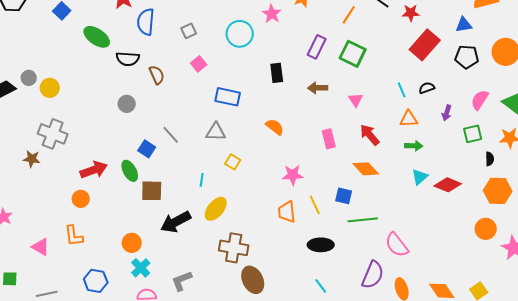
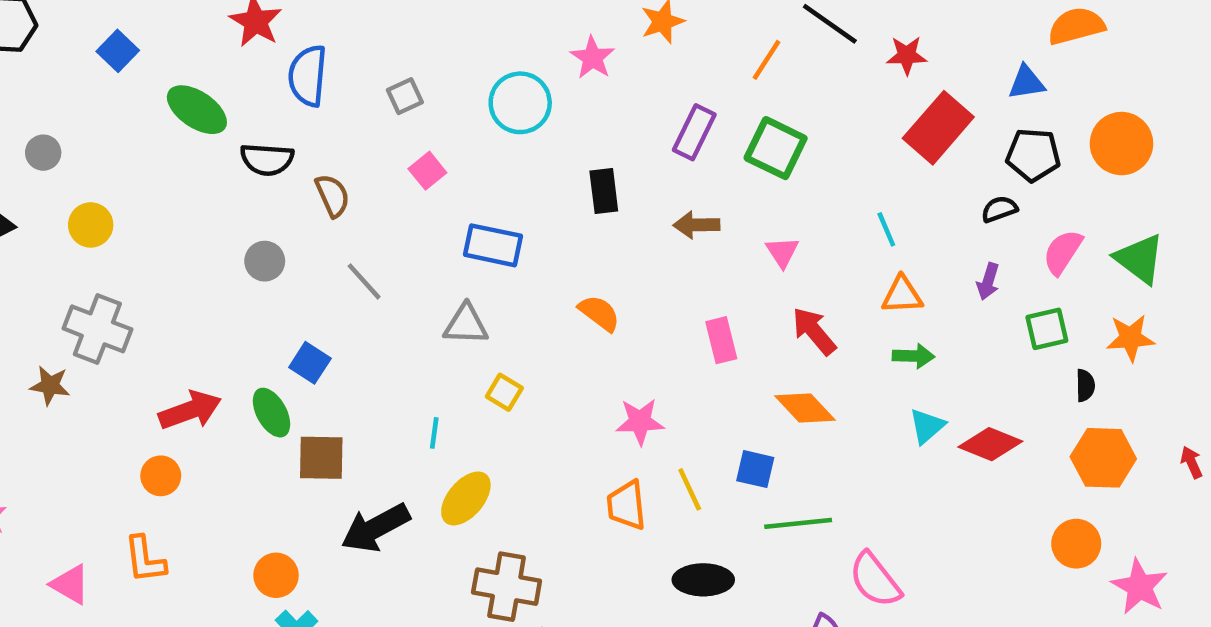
gray circle: (29, 78) -> (43, 153), moved
black semicircle: (427, 88) -> (999, 209), moved
gray line: (171, 135) -> (364, 281), moved

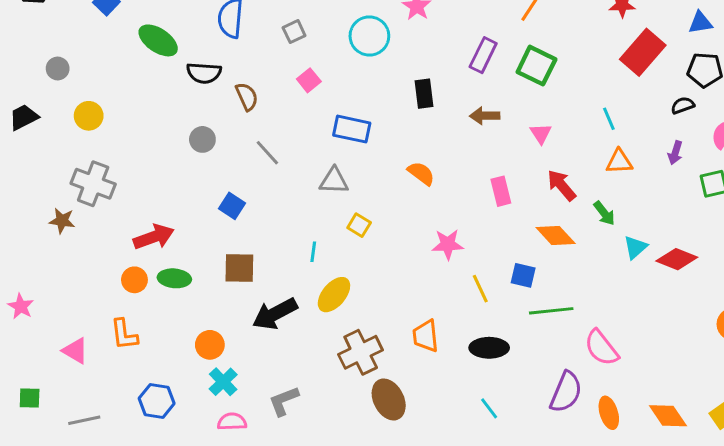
green arrow: (913, 356) -> (604, 213), moved, turned 50
green ellipse: (271, 413) -> (174, 278), moved, turned -56
orange trapezoid: (626, 505) -> (426, 336), moved
brown cross: (507, 587) -> (361, 352), turned -36

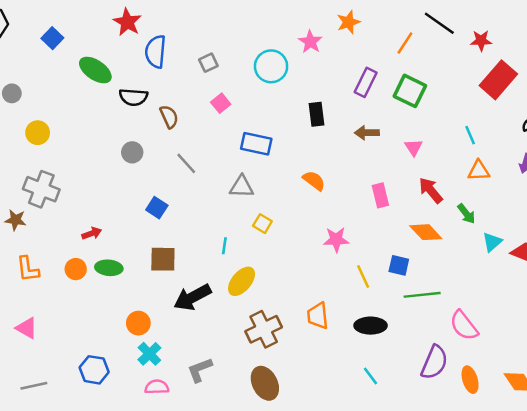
red arrow: (154, 237) -> (92, 233), size x0.6
orange L-shape: (124, 334) -> (28, 269), moved
brown ellipse: (389, 399) -> (265, 383), moved

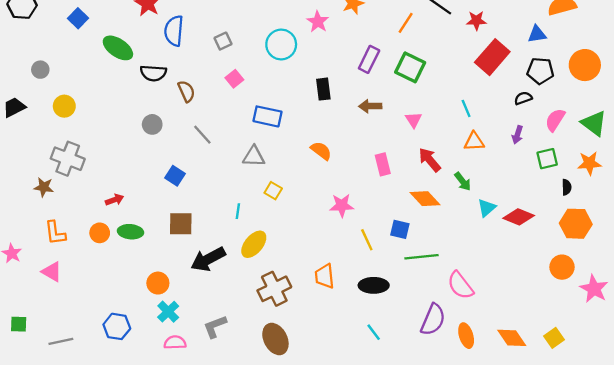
pink triangle: (27, 328) -> (52, 272), moved

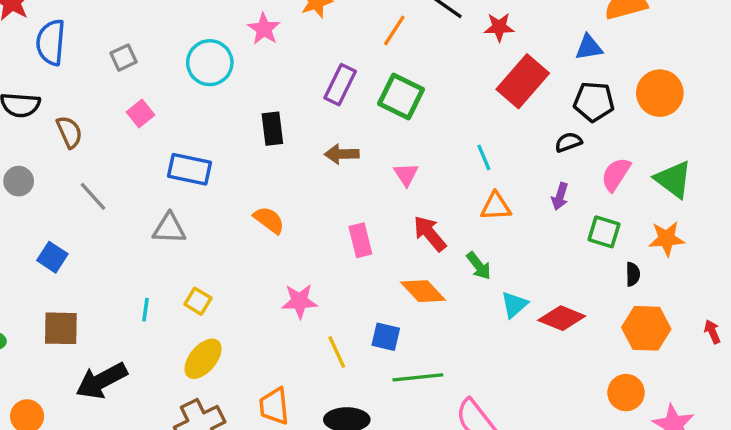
green square: (547, 159) -> (604, 232), turned 30
yellow square: (273, 191) -> (198, 301), moved
yellow ellipse: (254, 244) -> (203, 359), moved

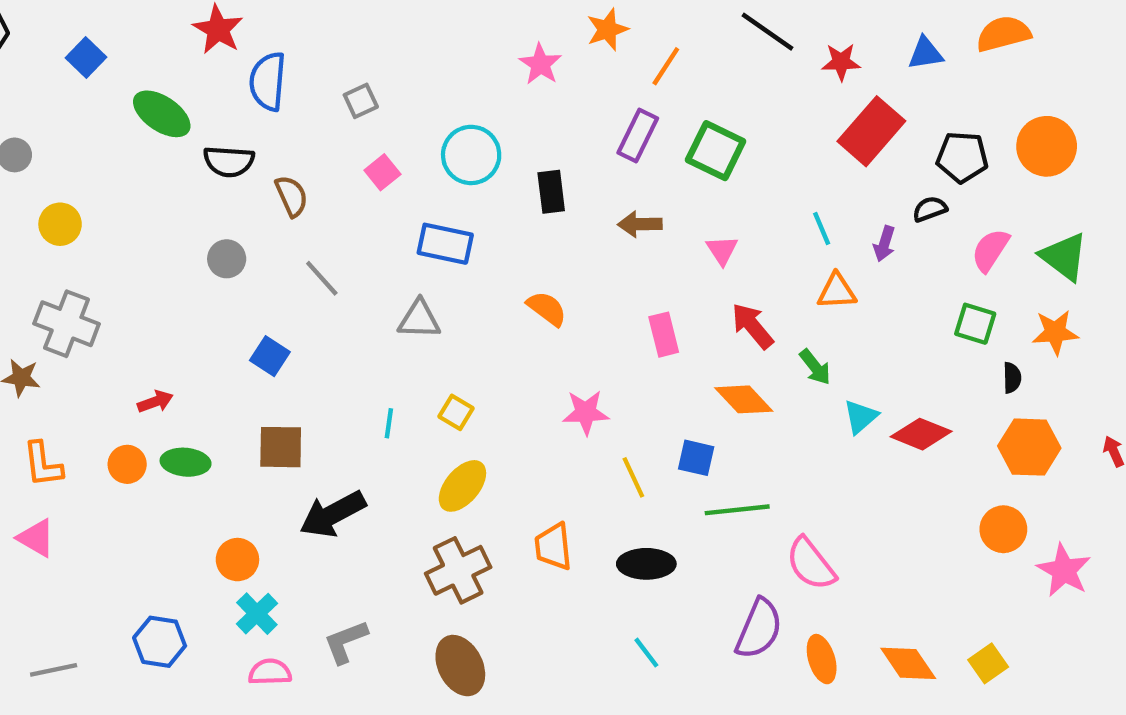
orange line: (394, 31) -> (666, 66), moved
blue triangle: (589, 47) -> (925, 53), moved
cyan circle: (210, 63) -> (471, 155), moved
purple arrow: (560, 196) -> (884, 244), moved

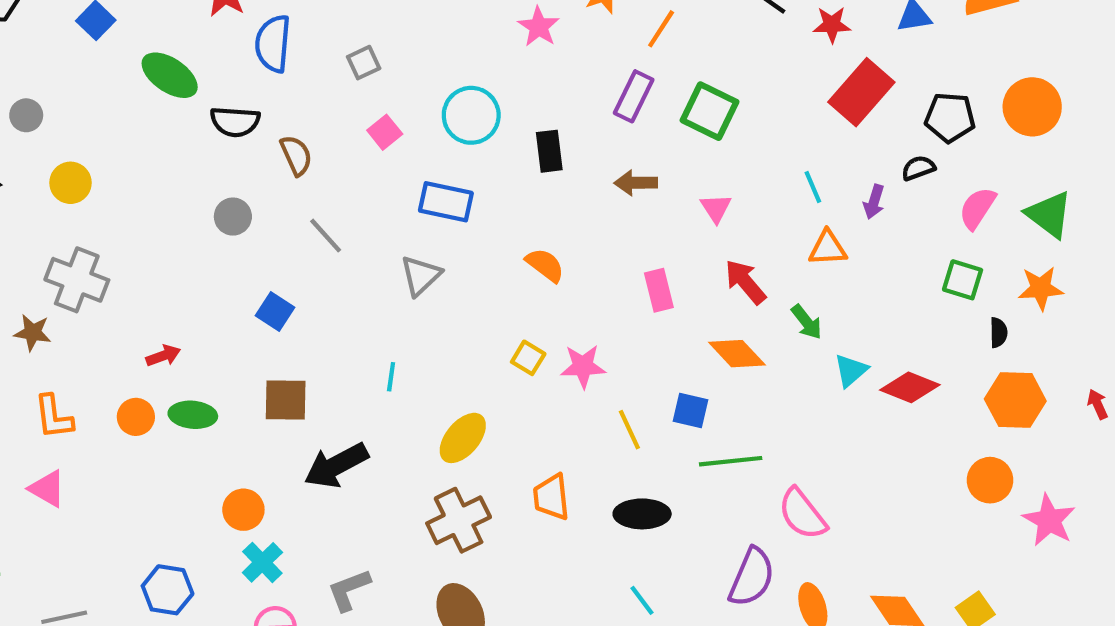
gray triangle: (419, 319) -> (421, 276), turned -45
yellow square: (456, 412) -> (528, 358), moved

